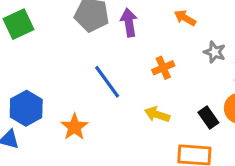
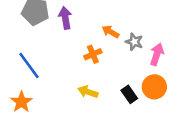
orange arrow: (185, 18) -> (110, 32), moved
blue line: (107, 82) -> (29, 66), moved

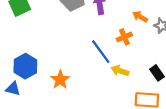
blue line: (29, 66) -> (101, 52), moved

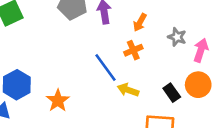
orange arrow: (140, 17) -> (140, 22), moved, turned -91

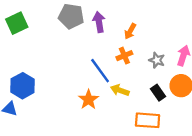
gray star: (177, 37) -> (157, 60), moved
orange star: (58, 101) -> (89, 100), moved

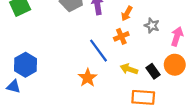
gray star: (157, 60) -> (152, 25), moved
yellow arrow: (120, 90) -> (129, 69), moved

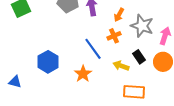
gray star: (152, 25) -> (142, 26), size x1.6
blue hexagon: (25, 65) -> (48, 62), moved
black rectangle: (153, 71) -> (139, 57), moved

